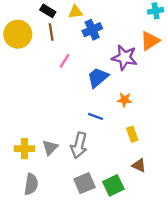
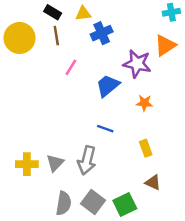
orange star: (124, 100) -> (144, 103), moved
gray square: (84, 183) -> (93, 202), turned -30
gray semicircle: (31, 184) -> (64, 203), moved

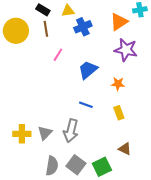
orange triangle: (165, 45) -> (119, 22), moved
purple star: (137, 64) -> (126, 50), moved
yellow rectangle: (146, 148) -> (119, 113), moved

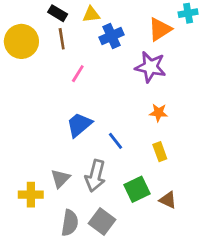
purple star: (126, 50) -> (150, 67), moved
blue trapezoid: (88, 70) -> (79, 125), moved
blue line: (86, 105) -> (115, 141), turned 32
yellow cross: (22, 134) -> (31, 195), moved
green square: (102, 167) -> (137, 189), moved

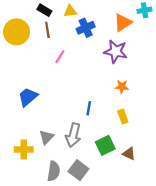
blue trapezoid: (79, 125) -> (28, 97), moved
blue line: (115, 141) -> (89, 108), turned 48

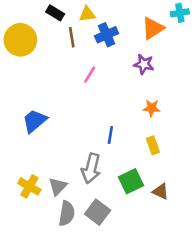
brown line: (47, 30) -> (72, 37), moved
purple star: (116, 51) -> (144, 64), size x0.7
pink line: (60, 57) -> (90, 75), moved
gray triangle: (46, 137) -> (58, 186), moved
yellow cross: (24, 150) -> (29, 186), turned 30

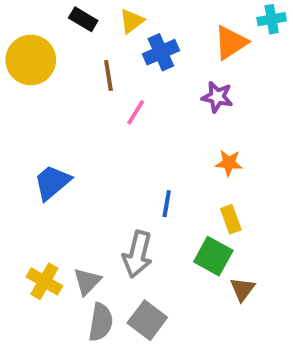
yellow triangle: (87, 14) -> (132, 21), turned -30
brown line: (72, 37) -> (108, 76), moved
green square: (131, 181) -> (213, 256), moved, turned -35
brown triangle: (161, 192) -> (242, 289), turned 42

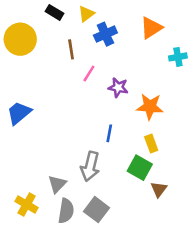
cyan cross: (272, 19) -> (178, 57), moved
purple star: (217, 97) -> (118, 88), moved
orange star: (229, 163) -> (150, 107), size x1.5
blue trapezoid: (52, 182) -> (19, 113), moved
yellow cross: (44, 281) -> (27, 204), moved

